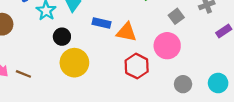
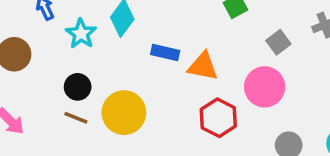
black circle: (62, 37) -> (78, 87), moved
brown line: (23, 74) -> (76, 118), moved

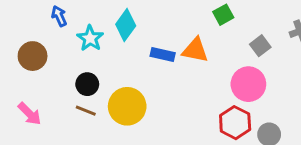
orange triangle: (203, 66) -> (195, 50), moved
red hexagon: (218, 118) -> (235, 123), moved

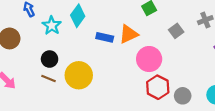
orange triangle: (195, 50) -> (129, 34), turned -36
pink circle: (248, 84) -> (149, 59), moved

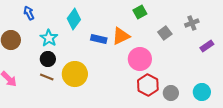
cyan star: (52, 25) -> (49, 38), moved

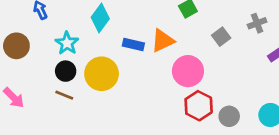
yellow circle: (75, 74) -> (102, 74), moved

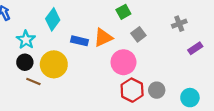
gray square: (221, 37) -> (138, 34), moved
brown line: (64, 95) -> (33, 82), moved
gray circle: (229, 116) -> (157, 90), moved

